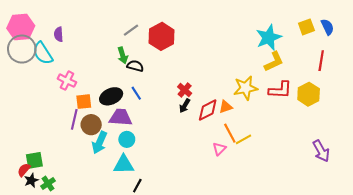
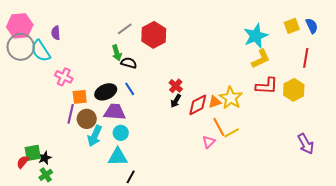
yellow star: (246, 88) -> (231, 98), moved, turned -30
black star: (31, 180) -> (45, 158), moved

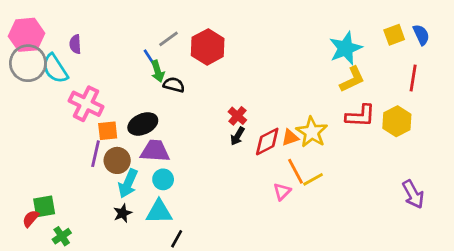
pink cross: (64, 77) -> (86, 104), size x1.4
blue line: (130, 89) -> (150, 58), moved
black star: (45, 158) -> (123, 213), moved

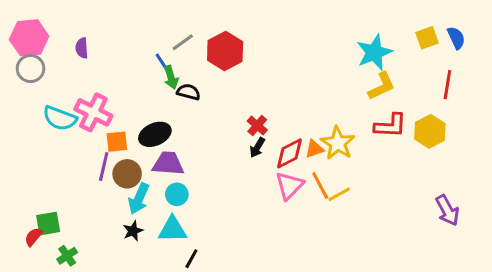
gray circle: (28, 63) -> (31, 69), size x0.7
cyan semicircle: (55, 69) -> (60, 118), moved, turned -36
pink triangle: (282, 192) -> (289, 186), moved, size x1.5

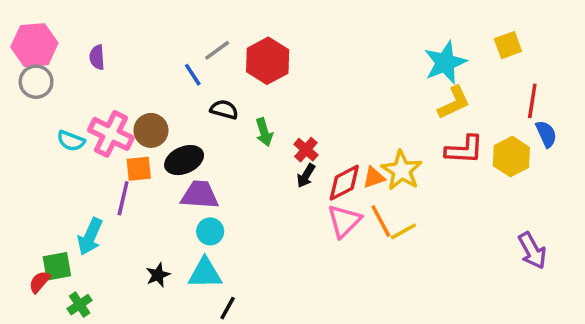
blue semicircle: (456, 38) -> (546, 134), moved
green arrow: (171, 77) -> (264, 132), moved
cyan semicircle: (60, 118) -> (71, 141), size x0.7
brown circle: (127, 174) -> (151, 130), moved
cyan arrow: (139, 199) -> (90, 237), moved

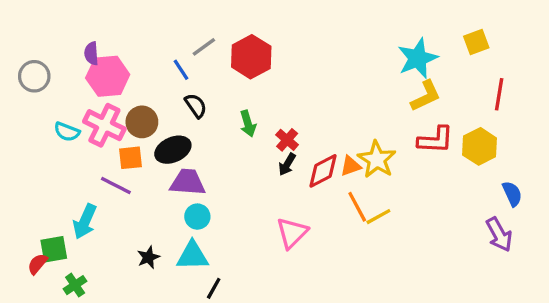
pink hexagon: (34, 45) -> (108, 76), moved
black semicircle: (224, 110) -> (196, 106), moved, turned 40
blue semicircle: (546, 134) -> (512, 194), moved
purple line: (123, 198) -> (116, 186), turned -76
pink triangle: (344, 221) -> (292, 233), moved

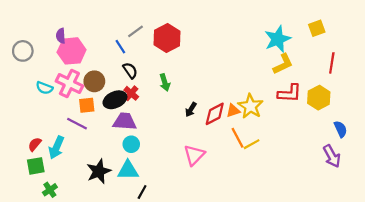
red cross: (287, 140) -> (131, 93), moved
black star: (148, 257) -> (99, 171), size x1.6
red semicircle: (38, 264) -> (35, 144), moved

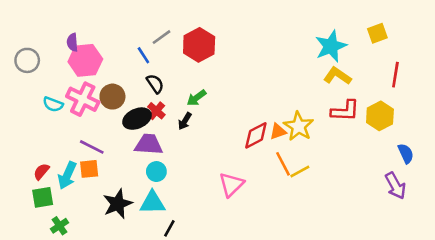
yellow L-shape: (283, 64) -> (337, 76), turned -120
green arrow: (165, 82) -> (196, 98), turned 70
orange square: (87, 105) -> (89, 169), moved
black arrow: (191, 110) -> (185, 121), moved

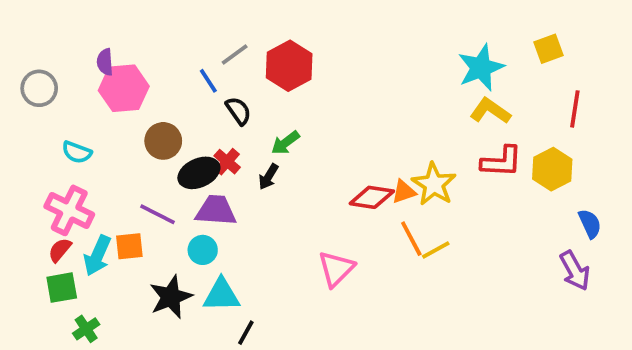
black semicircle: (155, 84) -> (238, 111), moved
pink cross: (83, 99) -> (69, 210), moved
red diamond: (256, 135) -> (372, 197), turned 36
purple line: (92, 147) -> (158, 214), moved
cyan circle: (156, 172) -> (203, 250), moved

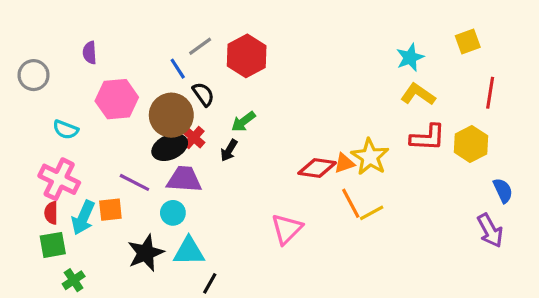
cyan star: (481, 68) -> (410, 57), size x0.7
pink hexagon: (124, 88) -> (117, 99), moved
brown circle: (163, 141) -> (171, 115), moved, size x1.4
red semicircle: (60, 250) -> (51, 213), turned -40

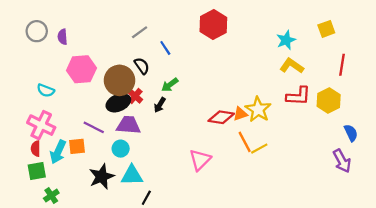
red hexagon: (247, 56) -> (213, 24), moved
blue line: (178, 69) -> (165, 48), moved
gray circle: (34, 75) -> (37, 31), moved

